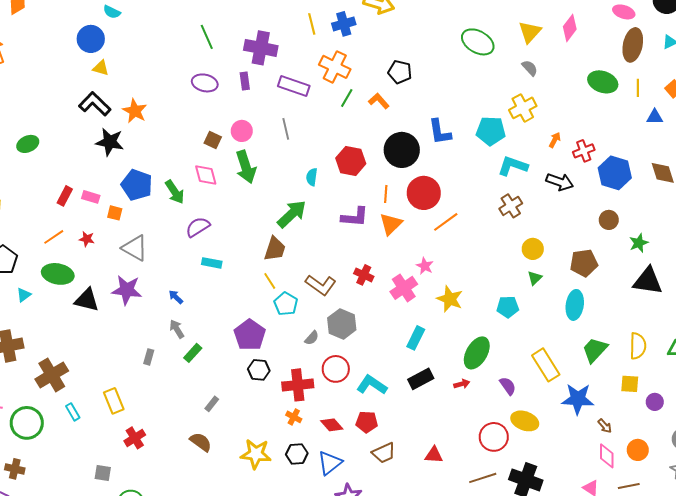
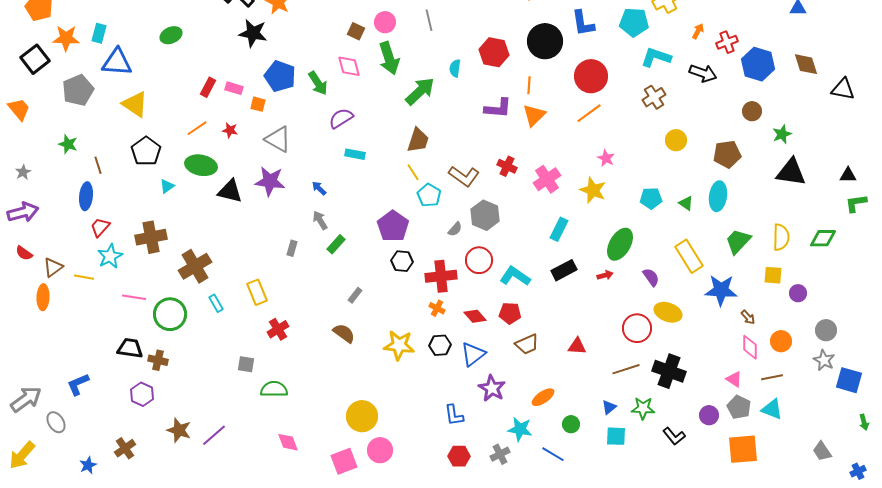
red circle: (424, 193) -> (591, 76), moved
green arrow: (292, 214) -> (420, 91), moved
pink star: (425, 266) -> (606, 158), moved
green triangle: (535, 278) -> (686, 203), moved, turned -42

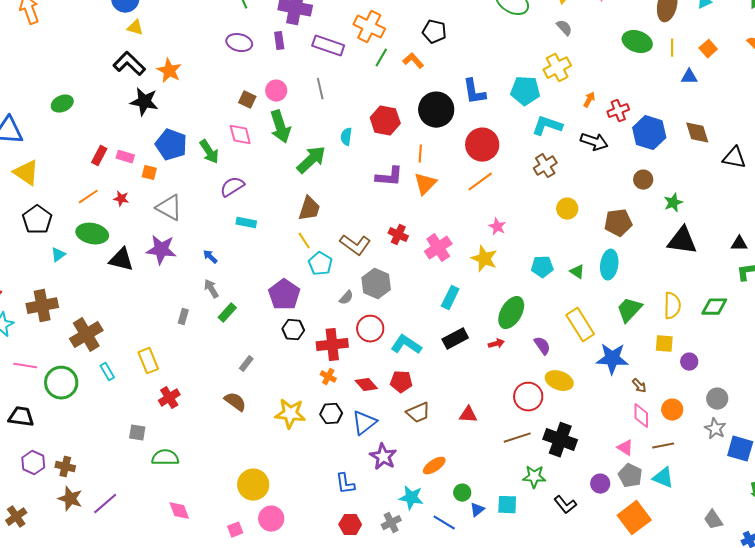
brown cross: (158, 360) -> (65, 467), moved
blue triangle: (609, 407) -> (477, 510), moved
orange square: (743, 449) -> (634, 518), turned -32
pink square: (344, 461) -> (235, 530), size x0.6

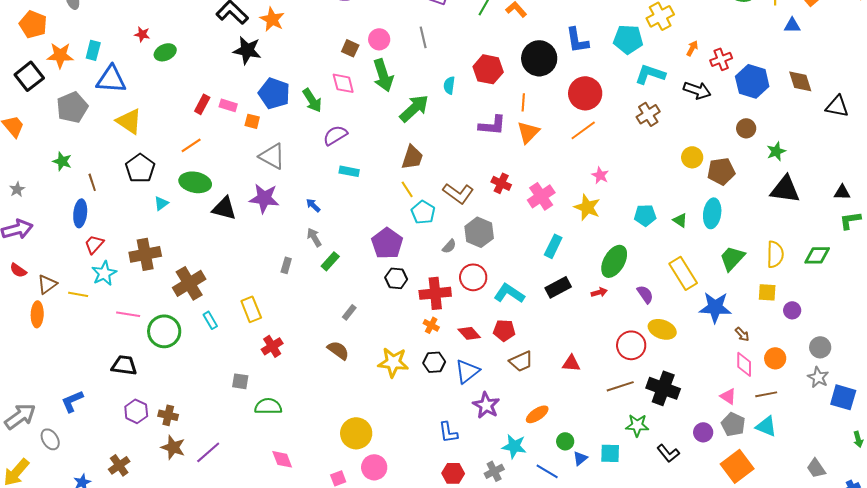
red star: (121, 199) -> (142, 34), moved
yellow circle: (567, 209) -> (692, 157), moved

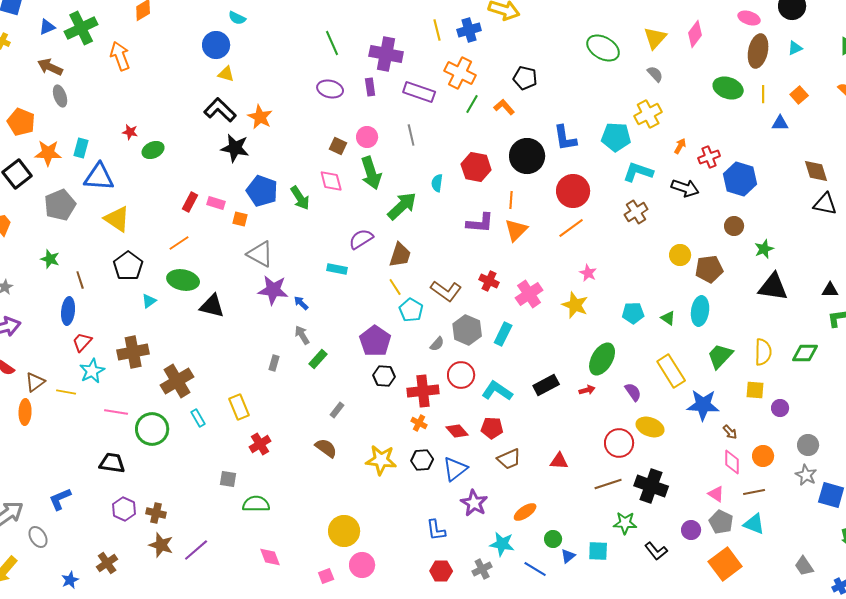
brown diamond: (800, 81) -> (816, 171), moved
purple semicircle: (335, 135) -> (361, 239), moved
purple star: (264, 198) -> (273, 290), moved
cyan rectangle: (553, 246) -> (503, 334), moved

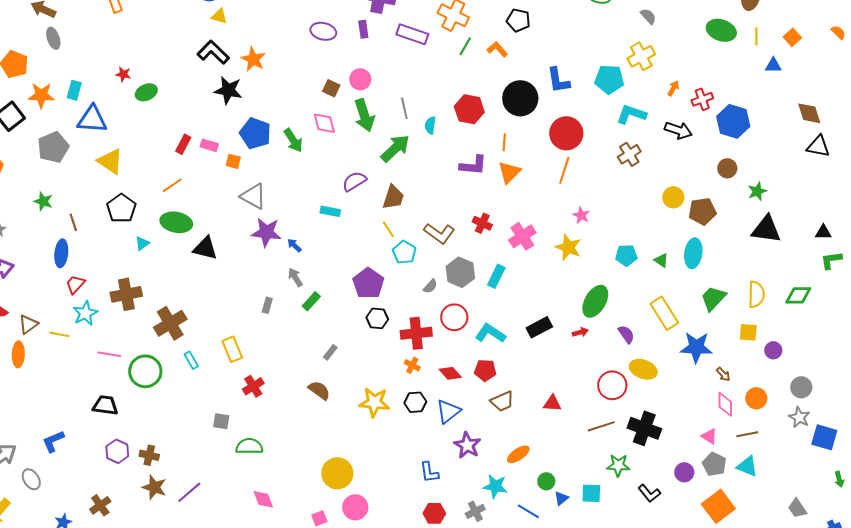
gray line: (411, 135) -> (404, 108), moved
orange line: (571, 228) -> (564, 170), turned -36

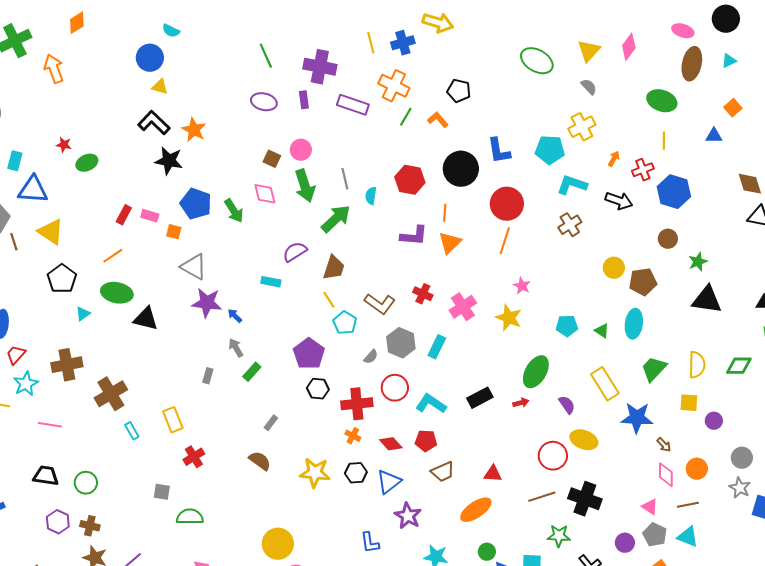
yellow line: (756, 36) -> (664, 141), moved
brown line: (73, 222) -> (14, 242), moved
green circle: (145, 371) -> (86, 483), moved, size x0.7
orange ellipse: (518, 454) -> (476, 510), moved, size x1.4

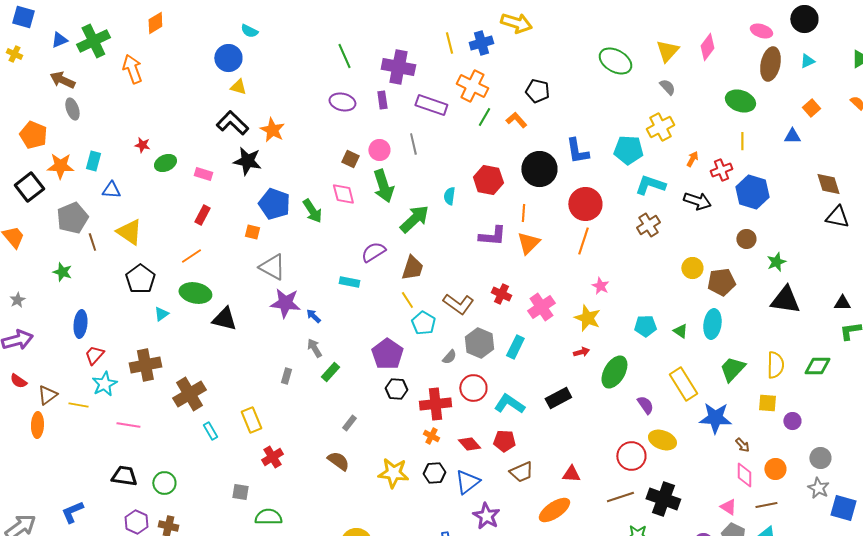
gray line: (345, 179) -> (413, 144), moved
blue triangle: (33, 190) -> (111, 190), size x0.6
pink rectangle: (150, 216) -> (203, 174), moved
red arrow: (521, 403) -> (581, 352), moved

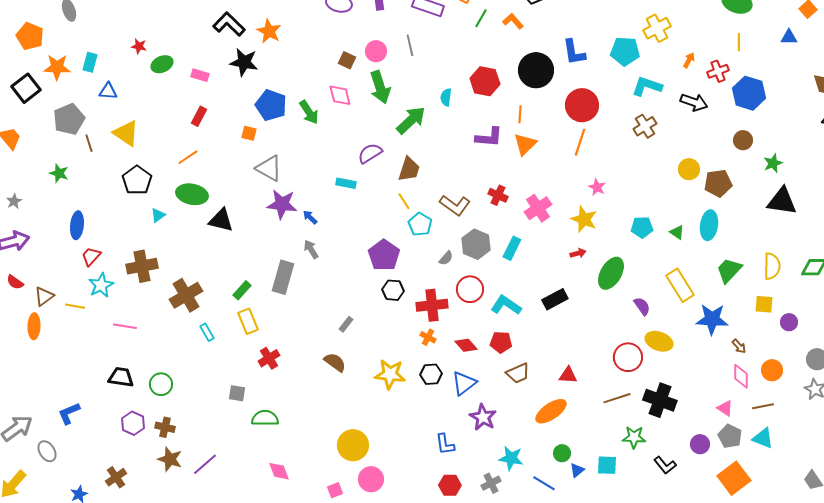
green rectangle: (330, 372) -> (242, 290), moved
gray rectangle: (286, 376) -> (283, 277), size x2.0

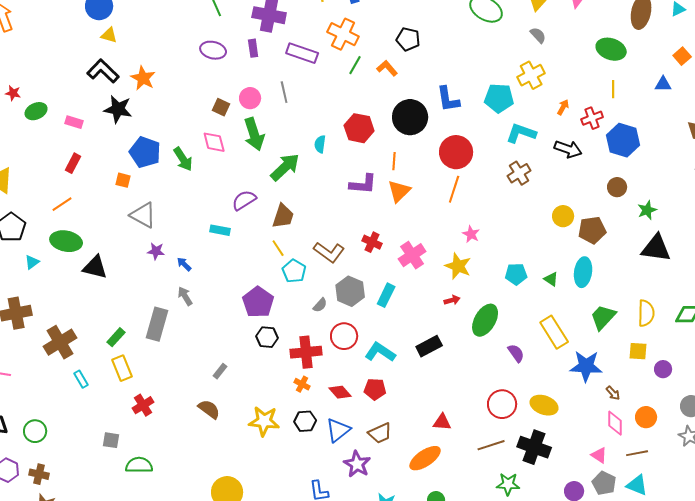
purple star: (282, 204) -> (156, 251), size x0.6
yellow ellipse: (659, 341) -> (544, 405), moved
brown trapezoid: (518, 373) -> (380, 433), moved

